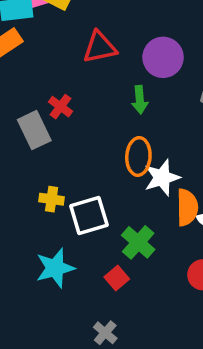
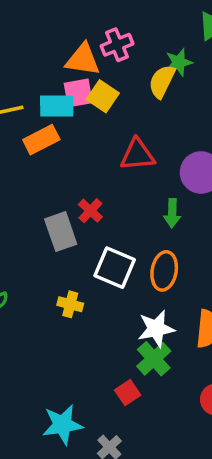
white star: (162, 178) -> (156, 329), moved
white square: (89, 215) -> (115, 268), moved, turned 33
cyan star: (55, 268) -> (62, 425), moved

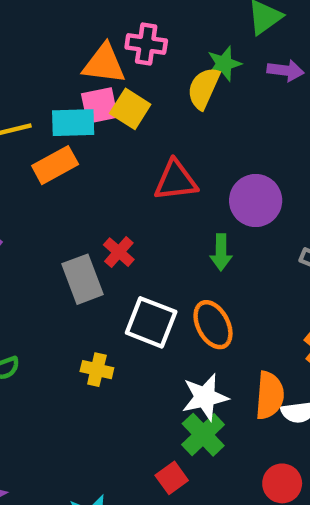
pink cross: (117, 45) -> (146, 44), turned 32
orange ellipse: (164, 271) -> (213, 325), turned -36

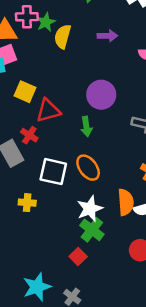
green star: (224, 64) -> (46, 22), moved
purple arrow: (286, 70) -> (107, 36), moved
yellow square: (130, 109) -> (25, 92), moved
red triangle: (176, 181) -> (48, 111), moved

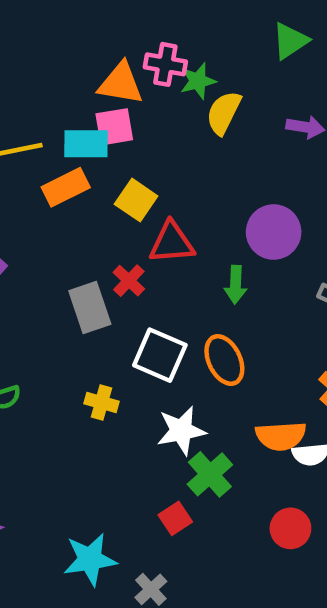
orange semicircle: (126, 202) -> (281, 436), turned 80
white star: (90, 209) -> (181, 431), moved

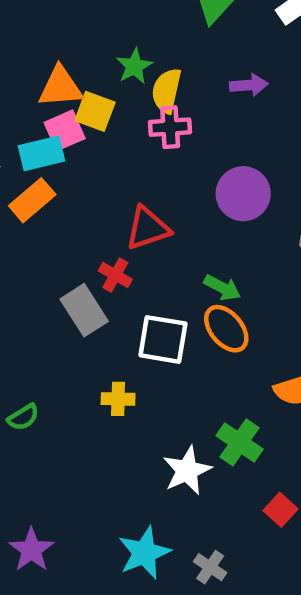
pink cross: (165, 64) -> (170, 127), moved
yellow square: (136, 200) -> (95, 111), moved
green arrow: (236, 285) -> (222, 288), moved, turned -51
white star: (181, 431) -> (187, 470), moved
red square: (175, 518) -> (281, 510), moved

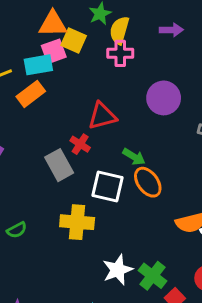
green arrow: (222, 288) -> (134, 157), moved
yellow cross: (118, 399) -> (77, 222), size x1.6
green cross: (240, 442) -> (152, 276), moved

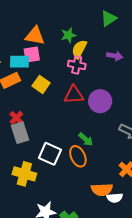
yellow square: (74, 41) -> (41, 84), moved
red triangle: (102, 116) -> (74, 95), moved
red cross: (80, 144) -> (16, 118), moved
green arrow: (134, 157) -> (86, 139), moved

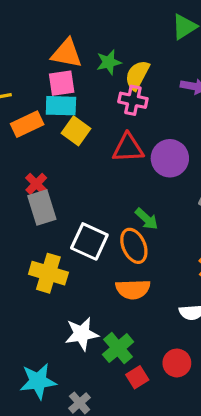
green star: (68, 35) -> (109, 62), moved
cyan rectangle: (19, 62) -> (61, 106), moved
orange semicircle: (102, 190) -> (133, 289), moved

